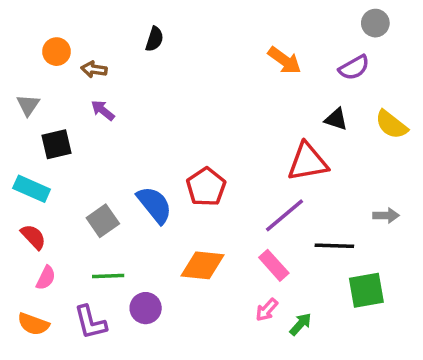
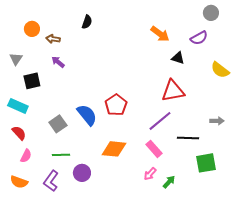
black triangle: (336, 119) -> (178, 58), moved
purple L-shape: (90, 322) -> (51, 181), turned 50

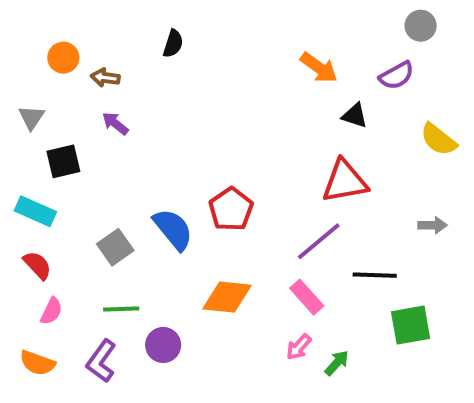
gray arrow: (217, 121) -> (433, 225), moved

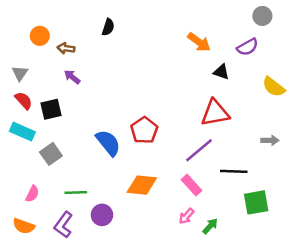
black square: (63, 161) -> (51, 109), moved
gray square: (115, 247) -> (51, 154), moved
red semicircle: (37, 265) -> (24, 101), moved

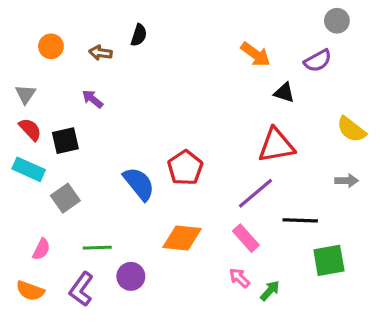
brown arrow: (66, 48) -> (101, 53), moved
yellow semicircle: (274, 87) -> (351, 129), moved
pink arrow: (187, 216) -> (239, 278), turned 91

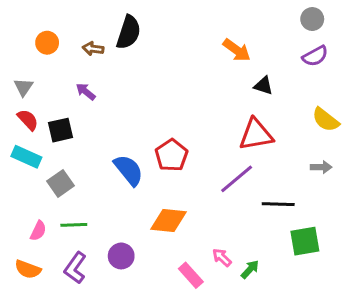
black semicircle: (139, 35) -> (129, 32), size x1.6
purple semicircle: (318, 61) -> (315, 56), moved
pink rectangle: (246, 238) -> (191, 275), moved
green line: (97, 248) -> (74, 225), moved

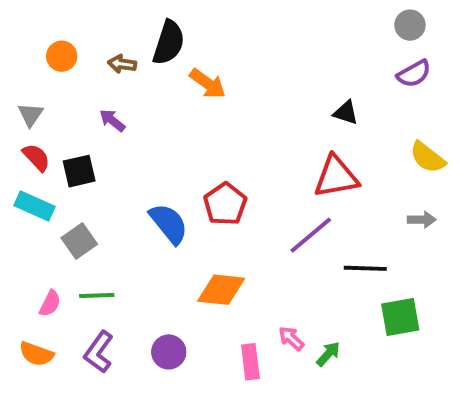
orange arrow: (237, 50) -> (208, 83), moved
purple circle: (121, 256) -> (169, 352), moved
pink rectangle: (191, 275) -> (250, 362), turned 35

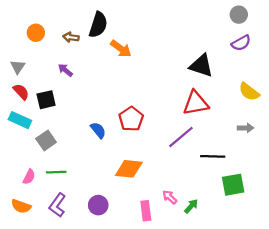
black triangle: (346, 113) -> (201, 66), size x1.6
blue semicircle: (169, 224) -> (98, 130), size x0.7

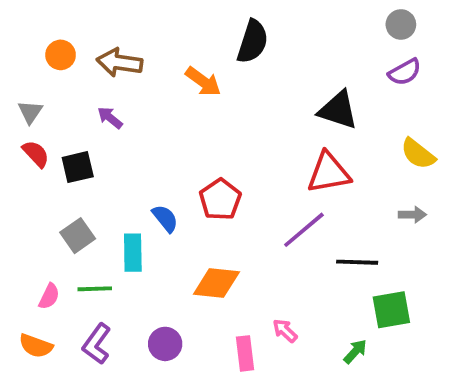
black semicircle: (98, 25) -> (253, 42), moved
brown arrow: (71, 37) -> (119, 63), size x1.6
cyan rectangle: (20, 120) -> (133, 253), moved, turned 65
green arrow: (191, 206) -> (355, 352), moved

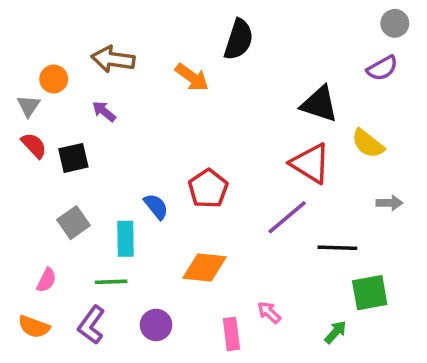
gray circle: (401, 24) -> (395, 23), moved
orange circle: (61, 55) -> (54, 79), moved
yellow semicircle: (418, 154) -> (368, 144), moved
red triangle: (329, 173) -> (310, 163), turned 42
green line: (95, 289) -> (111, 282), moved

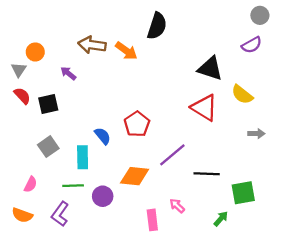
brown arrow: (113, 59) -> (92, 45), moved
purple line: (287, 217) -> (172, 155), moved
black line: (337, 248) -> (207, 174), moved
purple circle: (156, 325) -> (103, 196), moved

